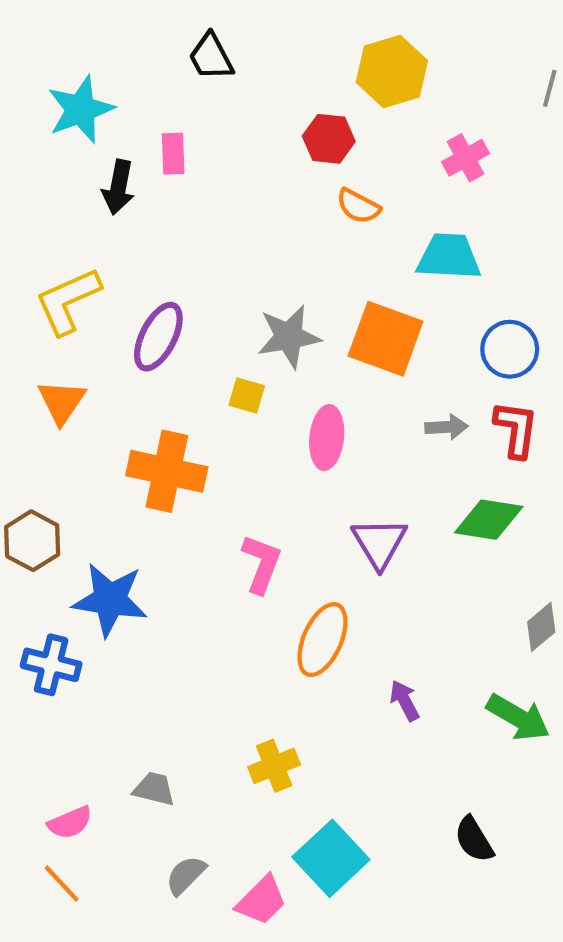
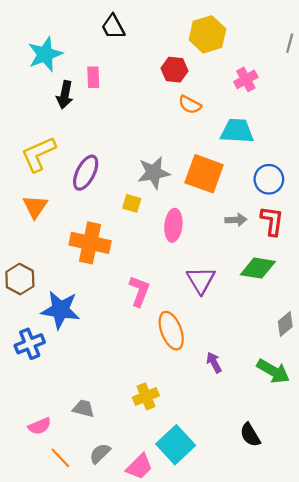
orange ellipse: (322, 640) -> (171, 331), turned -45
blue cross: (51, 665) -> (30, 344), turned -36
orange line: (62, 884) -> (60, 458), moved

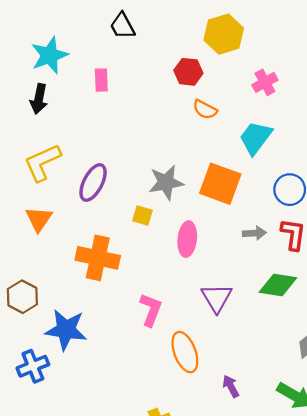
black arrow: (65, 95) -> (39, 99), moved
cyan trapezoid: (237, 131) -> (256, 138), turned -56

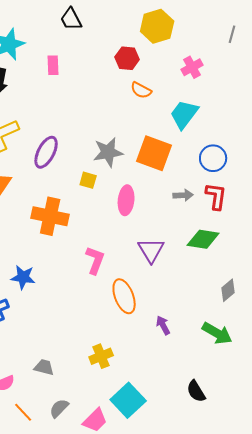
blue star: (66, 330) -> (23, 277), size x0.7

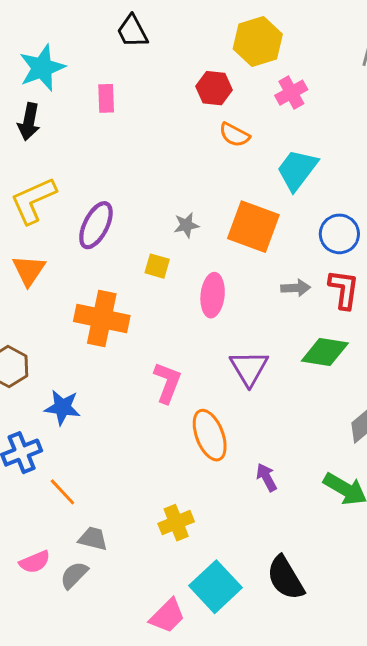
pink cross: (192, 67) -> (291, 93), moved
gray star: (108, 152) -> (186, 225), size x0.6
black semicircle: (196, 391) -> (285, 578), moved, size x1.4
gray semicircle: (59, 408) -> (74, 575), moved
orange line: (23, 412) -> (62, 492), moved

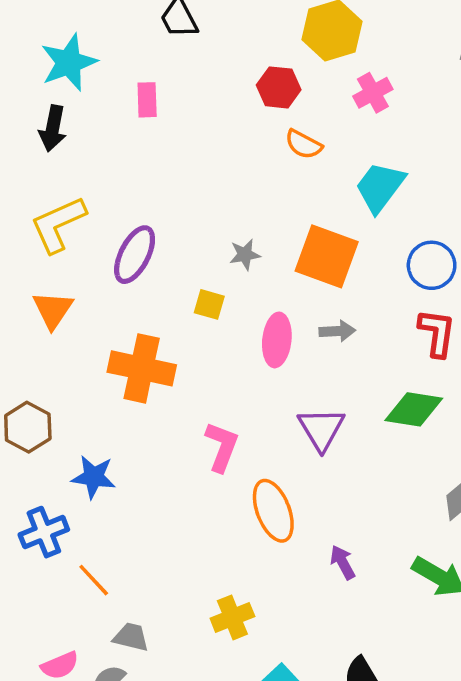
gray arrow: (296, 288) -> (337, 331), moved

